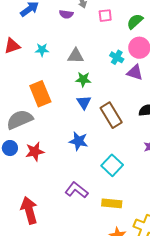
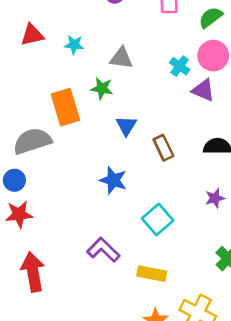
green star: (83, 79) -> (102, 88), moved
brown rectangle: (111, 115) -> (163, 148), size x0.7
red star: (35, 152) -> (19, 214), moved

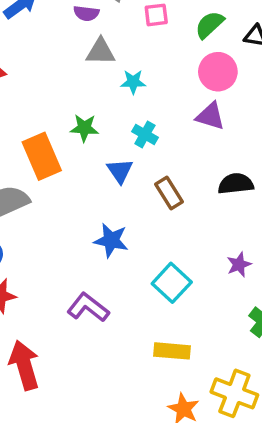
cyan star: (74, 45) -> (133, 82), moved
gray triangle: (121, 58) -> (101, 52), moved
cyan cross: (180, 66) -> (145, 134), moved
purple star: (215, 198) -> (239, 265), moved
purple L-shape: (103, 250) -> (88, 307), moved

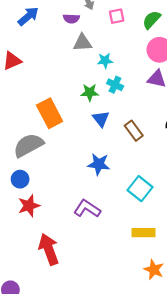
green star: (84, 128) -> (90, 92), moved
cyan cross: (145, 134) -> (115, 85), moved

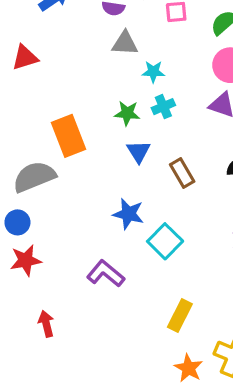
cyan cross: (115, 85) -> (163, 107), turned 35
cyan square: (140, 189) -> (165, 241), moved
yellow rectangle: (144, 233) -> (180, 315), turned -70
red arrow: (49, 249) -> (46, 324), size x0.6

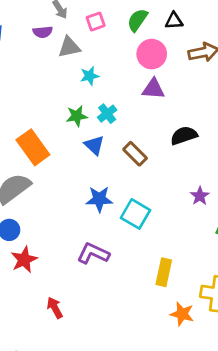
gray triangle: (125, 43) -> (69, 47), moved
cyan cross: (163, 107) -> (107, 114), moved

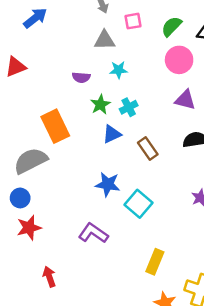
purple semicircle: (43, 32) -> (81, 77), moved
purple triangle: (153, 89) -> (185, 100), moved
green star: (77, 116) -> (100, 105), turned -30
blue triangle: (94, 145) -> (112, 134), turned 42

